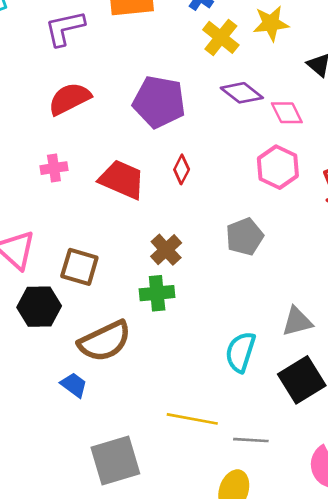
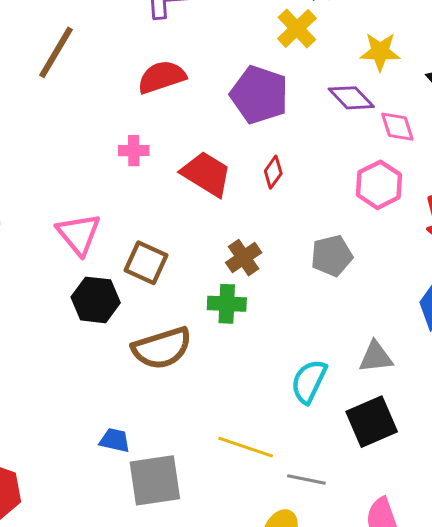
yellow star: (271, 23) -> (380, 52), moved
yellow cross: (221, 37) -> (297, 28), moved
blue trapezoid: (74, 385) -> (115, 440), moved, turned -32

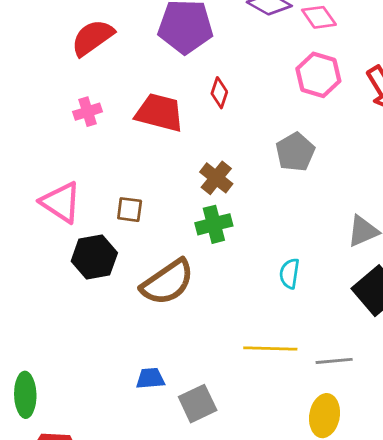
brown square: (146, 263) -> (130, 210), size x0.7
cyan semicircle: (309, 381) -> (290, 274), moved, size x0.7
gray square: (155, 480) -> (198, 404), size x0.7

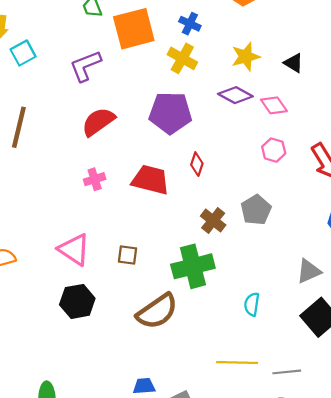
pink hexagon: (318, 75) -> (274, 150), size x0.7
brown cross: (216, 178) -> (213, 220), moved
green cross: (214, 224) -> (193, 266), size x1.5
black hexagon: (94, 257) -> (77, 301), moved

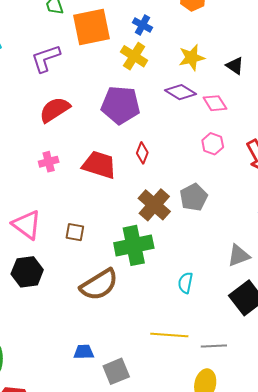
brown cross: (213, 220) -> (154, 205), size x1.4

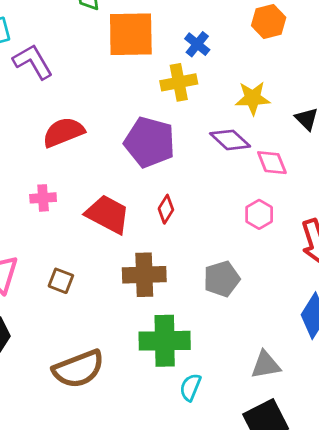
yellow cross: (134, 56) -> (179, 82), turned 36
purple L-shape: (46, 58) -> (33, 62), moved, turned 68
brown cross: (154, 205) -> (144, 275), moved, turned 36
brown square: (75, 232) -> (61, 281), moved
green cross: (134, 245) -> (165, 341), moved

